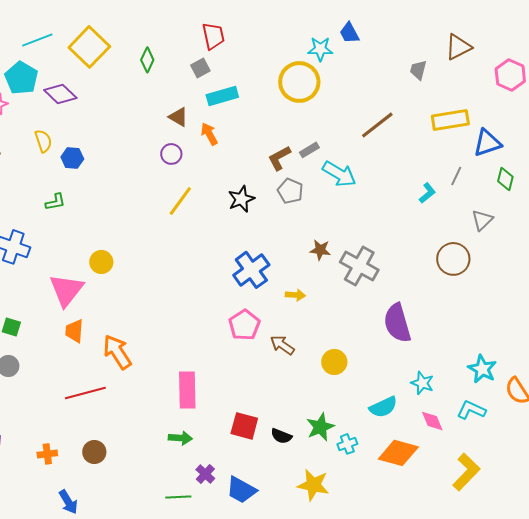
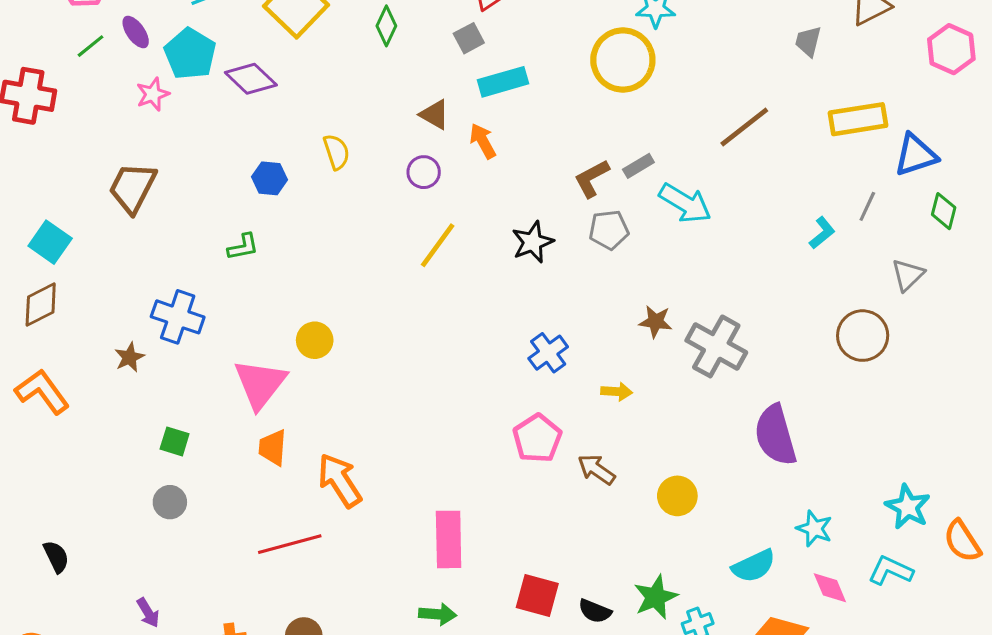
yellow semicircle: (43, 141) -> (336, 152), moved
gray pentagon: (290, 191) -> (609, 230), turned -30
blue cross: (251, 270) -> (548, 353), size x0.7

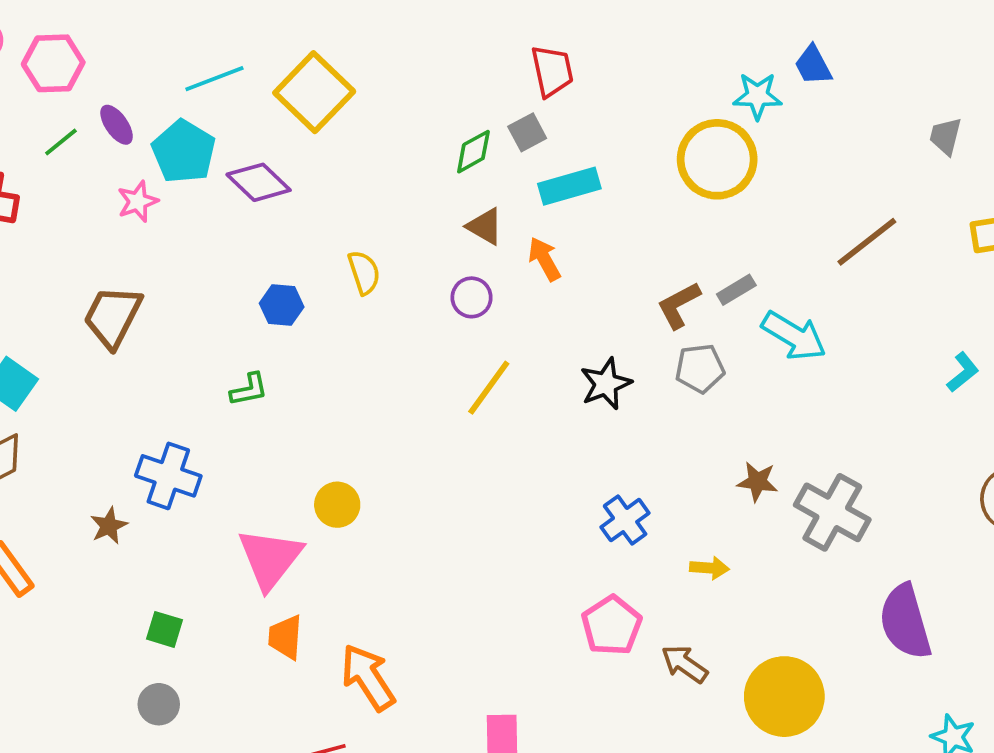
green diamond: (386, 26) -> (473, 152), moved, turned 36
yellow circle: (677, 496) -> (784, 697), size x1.6

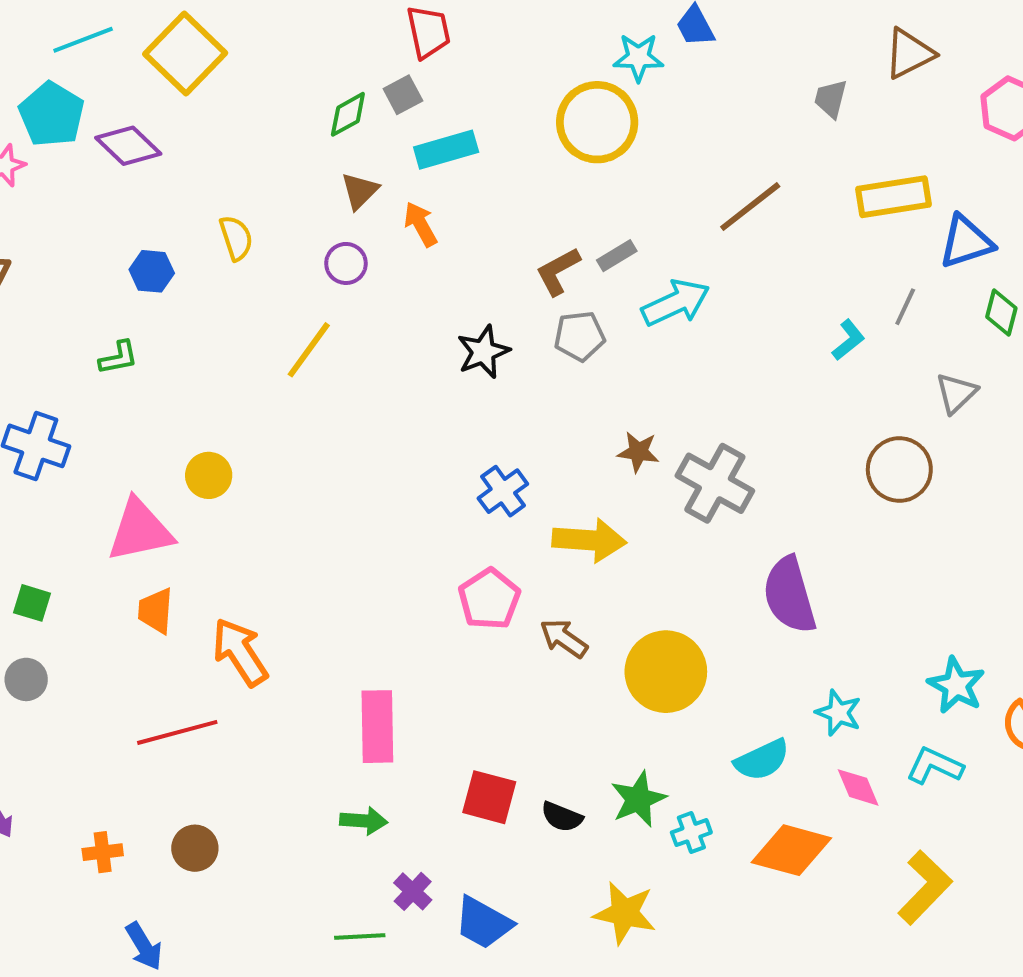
brown triangle: (485, 226) -> (360, 191), turned 45
cyan arrow: (794, 336) -> (676, 303), turned -56
yellow line: (489, 388) -> (309, 350), moved
pink triangle: (270, 558) -> (140, 530), turned 40
yellow arrow: (709, 568) -> (589, 540), size x1.8

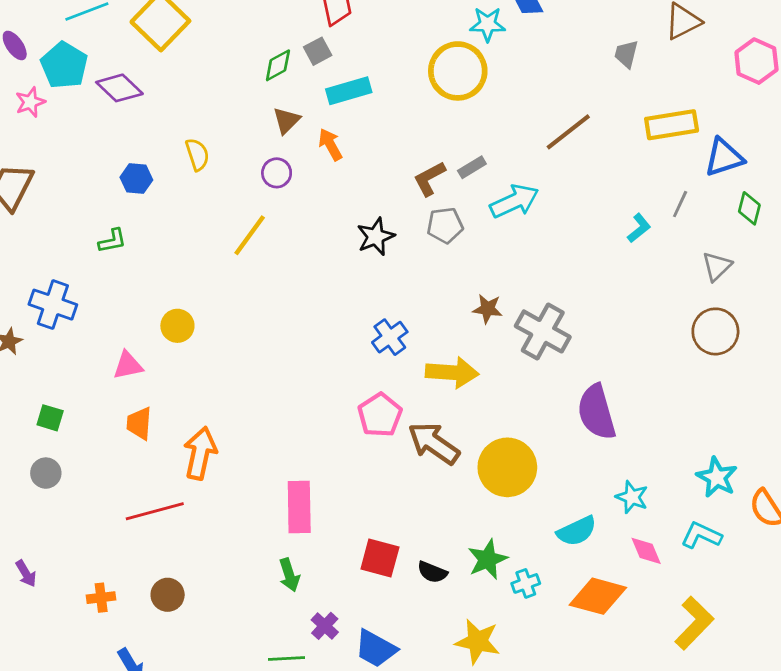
brown circle: (899, 470) -> (715, 331), moved
pink triangle: (140, 530) -> (128, 365), size x0.6
brown arrow: (564, 638) -> (434, 443), size x1.5
orange arrow: (240, 652) -> (200, 453), turned 45
green arrow: (364, 821) -> (289, 575), turned 68

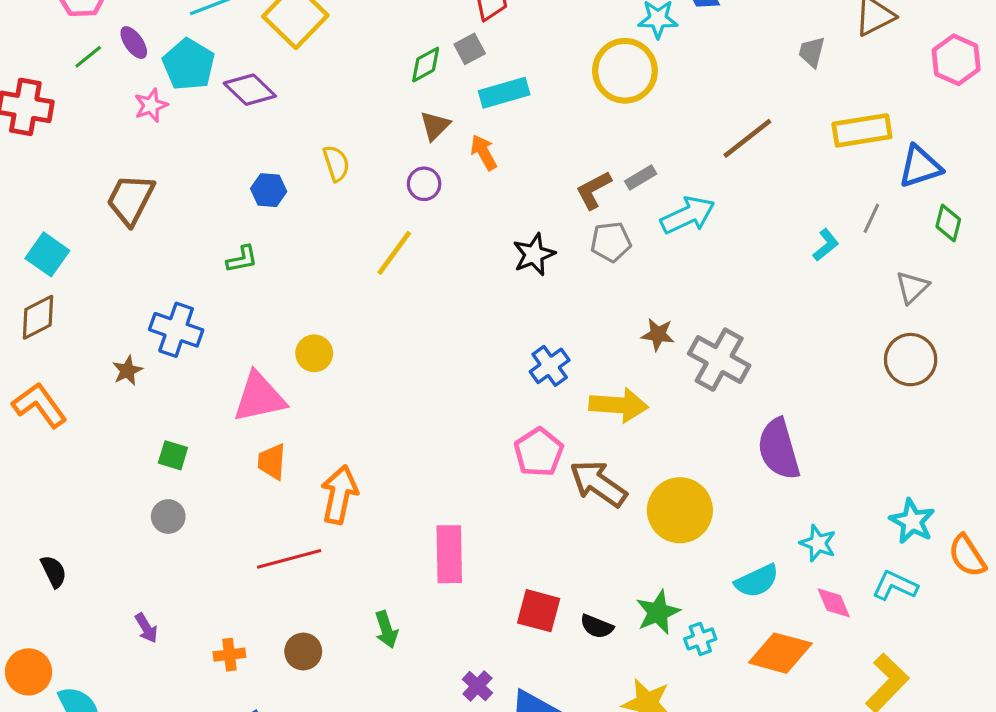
pink triangle: (128, 365) -> (259, 397), size x1.6
green arrow: (289, 575) -> (386, 630), moved

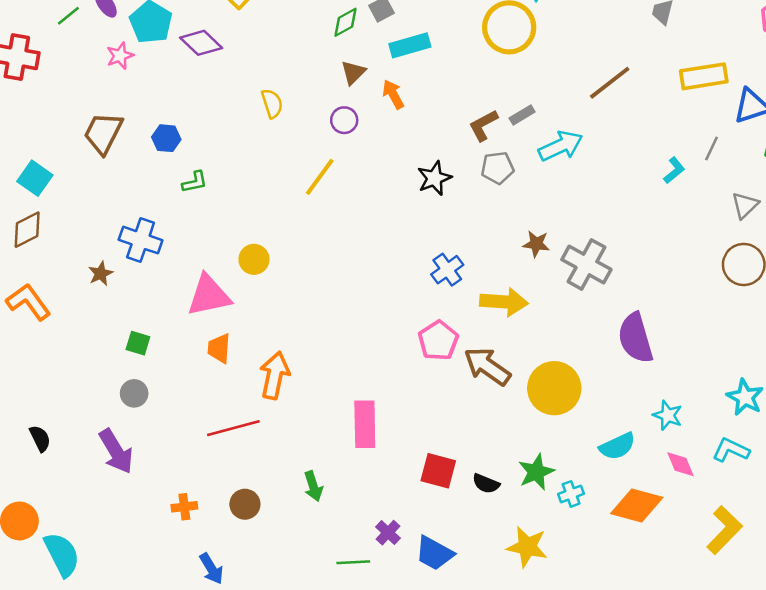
blue hexagon: (269, 190) -> (166, 138), moved
purple arrow: (146, 628) -> (116, 451), moved, size x1.8

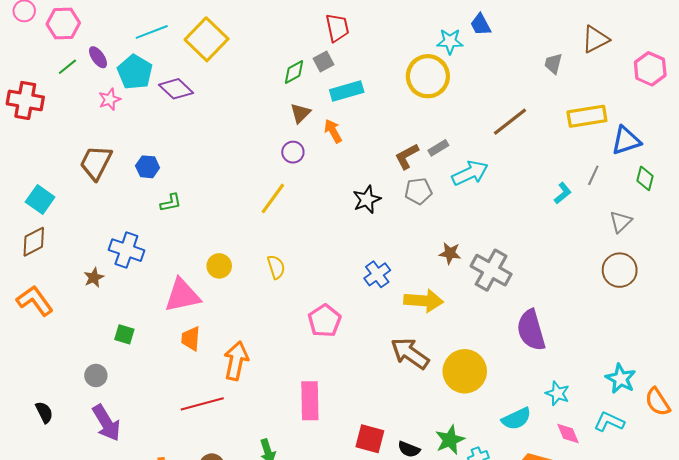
yellow semicircle: (272, 103) -> (276, 267), moved
pink pentagon: (438, 341) -> (325, 321), moved
gray circle: (134, 393) -> (96, 375), moved

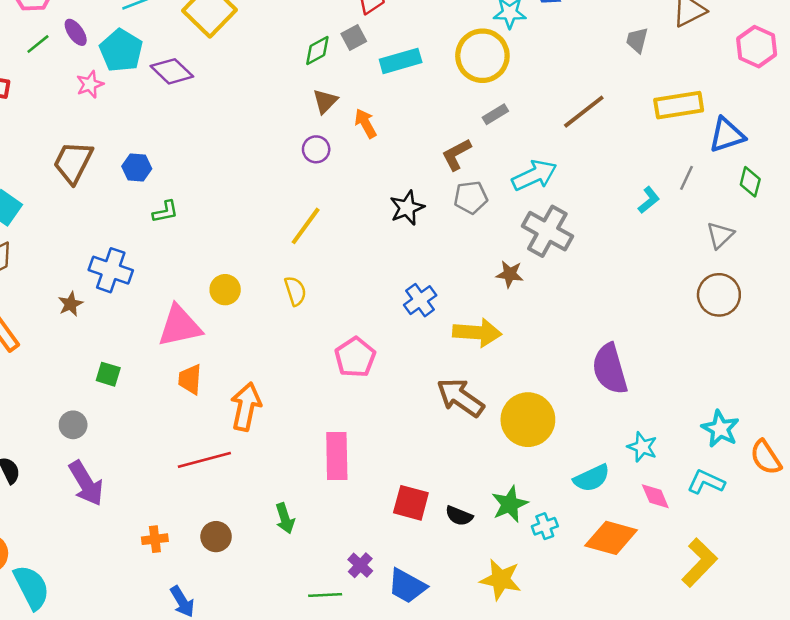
cyan rectangle: (347, 91) -> (401, 61), moved
gray rectangle: (438, 148) -> (495, 114), moved
yellow line: (273, 198) -> (306, 226), moved
gray cross: (491, 270) -> (547, 231), moved

